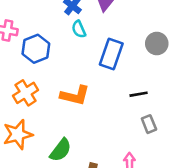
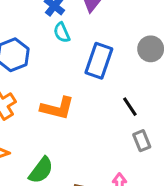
black line: (139, 94) -> (130, 107), turned 66

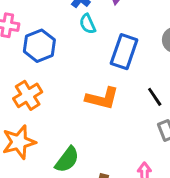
orange L-shape: (57, 108) -> (102, 98), moved

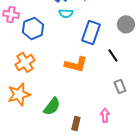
cyan semicircle: (88, 24) -> (66, 13), turned -64
black line: (155, 97) -> (113, 55), moved

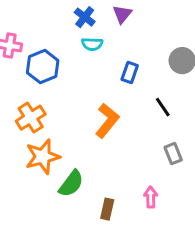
blue rectangle: (91, 32) -> (130, 73), size x0.6
orange L-shape: (76, 64) -> (107, 121), turned -65
orange star: (19, 94) -> (43, 157), moved

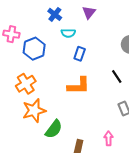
blue cross: (85, 17) -> (55, 14), moved
blue rectangle: (130, 73) -> (80, 54), moved
orange L-shape: (107, 121) -> (79, 86), turned 50

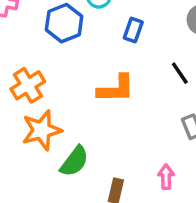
blue hexagon: (34, 49) -> (64, 23), moved
blue rectangle: (80, 54) -> (133, 30), moved

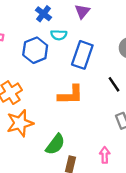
blue rectangle: (133, 30) -> (82, 55), size x1.6
green semicircle: (74, 161) -> (55, 144), moved

